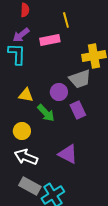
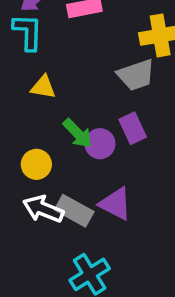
purple circle: (59, 92) -> (100, 144), moved
yellow triangle: (26, 95) -> (43, 87), moved
gray rectangle: (30, 186) -> (74, 211), moved

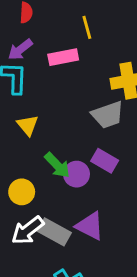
yellow triangle: (43, 87) -> (28, 125), turned 40
purple rectangle: (133, 128) -> (105, 161), turned -35
white arrow: (43, 209) -> (28, 230), turned -60

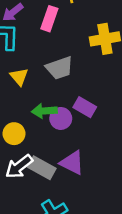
pink rectangle: (63, 57) -> (49, 19), turned -60
gray trapezoid: (108, 115) -> (59, 68), moved
green arrow: (57, 165) -> (44, 111), turned 130

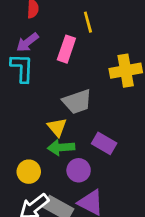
yellow triangle: (19, 77) -> (57, 127), moved
purple circle: (61, 118) -> (79, 170), moved

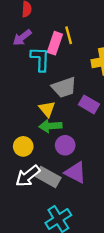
yellow line: (88, 22) -> (69, 35), moved
cyan L-shape: (22, 68) -> (40, 59), moved
purple rectangle: (104, 143) -> (89, 104), moved

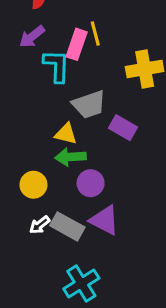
yellow triangle: (47, 109) -> (66, 134), turned -36
white arrow: (28, 176) -> (40, 225), size x0.6

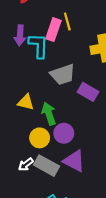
purple arrow: (32, 37) -> (20, 35), moved, turned -48
yellow triangle: (66, 134) -> (26, 102), moved
green arrow: (71, 157) -> (49, 114), turned 75
yellow circle: (33, 185) -> (40, 138), moved

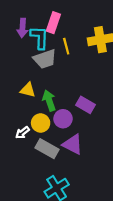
yellow line: (67, 21) -> (66, 46), moved
gray trapezoid: (63, 74) -> (45, 59), moved
purple rectangle: (88, 92) -> (85, 105), moved
white arrow: (26, 164) -> (22, 133), moved

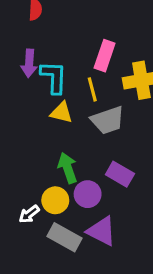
pink rectangle: (53, 23) -> (105, 56), moved
gray trapezoid: (45, 59) -> (108, 120), moved
yellow triangle: (28, 90) -> (61, 113), moved

